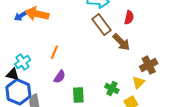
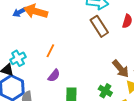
brown arrow: (121, 42) -> (121, 69), moved

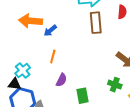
blue arrow: (19, 12) -> (50, 31), moved
brown rectangle: (99, 26) -> (96, 23), turned 40

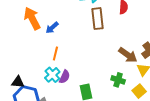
orange arrow: (31, 21) -> (32, 18), turned 60
cyan cross: (23, 70) -> (52, 75), moved

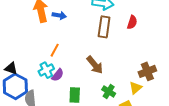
blue arrow: (52, 28) -> (59, 15), moved, turned -144
brown arrow: (128, 55) -> (95, 65), moved

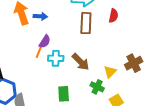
cyan cross: (46, 70) -> (56, 58), moved, turned 35
purple semicircle: (58, 75) -> (45, 42), moved
yellow triangle: (136, 88) -> (110, 72), moved

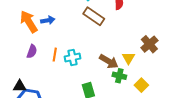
brown rectangle: (86, 23) -> (94, 16), turned -45
purple semicircle: (45, 42) -> (32, 51), moved
brown arrow: (81, 62) -> (109, 61), moved

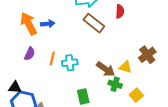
yellow triangle: (128, 58) -> (125, 67), turned -48

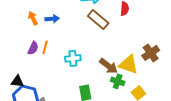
orange arrow: (29, 24) -> (33, 18), size x0.6
orange line: (52, 58) -> (45, 47), moved
yellow triangle: (125, 67) -> (128, 65), size x1.5

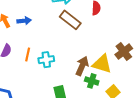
orange line: (45, 47) -> (28, 55), moved
brown arrow: (108, 66) -> (82, 66), turned -102

